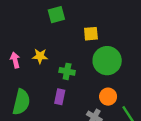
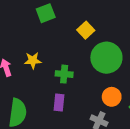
yellow square: (91, 34) -> (86, 30), turned -32

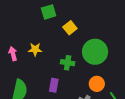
yellow square: (86, 30) -> (70, 28), moved
green cross: (64, 74) -> (68, 63), moved

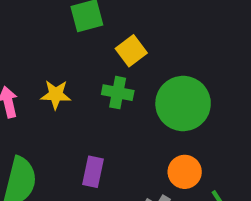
green cross: (68, 63) -> (118, 93), moved

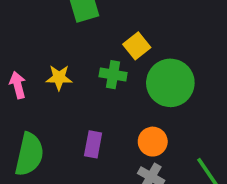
yellow square: (131, 51) -> (137, 46), moved
orange circle: (185, 172) -> (153, 142), moved

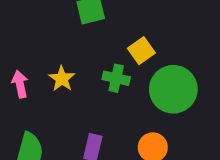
yellow star: (59, 78) -> (62, 79), turned 30

